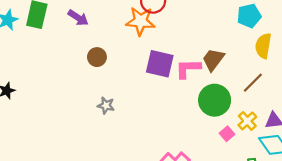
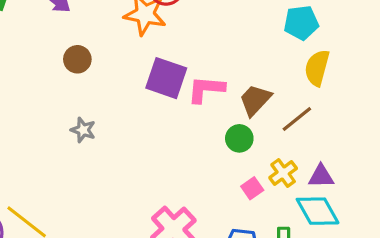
brown trapezoid: (213, 59) -> (255, 100), moved
green circle: (215, 100) -> (239, 138), size x0.6

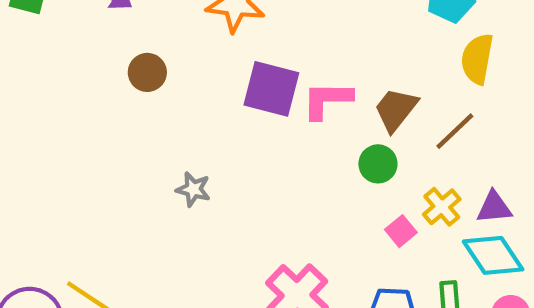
gray star: (83, 130) -> (193, 189), moved

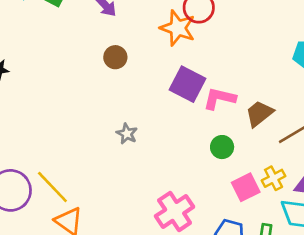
green circle: (378, 164) -> (222, 147), moved
pink square: (401, 231) -> (246, 187), size x1.5

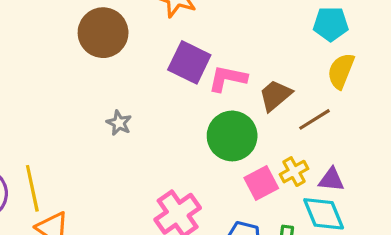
brown circle: (115, 57) -> (103, 33), size x1.8
green circle: (222, 147) -> (232, 136), size x1.8
yellow line: (52, 187) -> (32, 188), turned 33

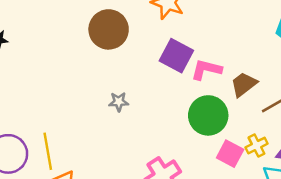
gray star: (119, 123) -> (119, 102), turned -30
pink square: (261, 183) -> (230, 154), turned -36

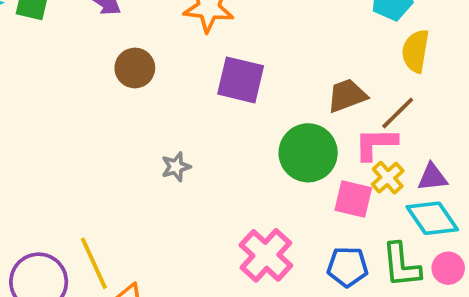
brown circle: (109, 29) -> (135, 68), size x0.7
pink L-shape: (206, 70) -> (376, 144), moved
brown trapezoid: (244, 84) -> (347, 96), turned 32

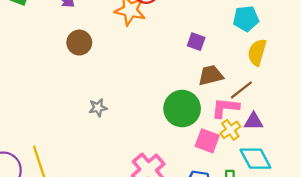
purple square: (241, 80) -> (196, 42), moved, size x0.6
purple triangle: (432, 177) -> (254, 121), moved

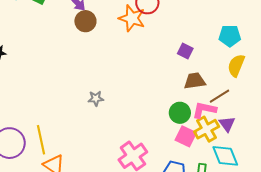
brown circle: (79, 43) -> (85, 21), moved
green circle: (182, 109) -> (180, 113), moved, size x0.7
purple triangle: (254, 121) -> (227, 124), turned 48
yellow cross: (230, 130) -> (207, 129), size x1.4

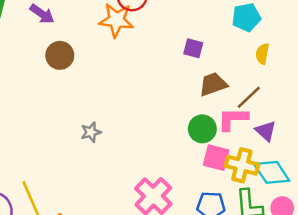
brown circle: (85, 21) -> (60, 55), moved
yellow semicircle: (236, 65) -> (262, 54), size x0.7
yellow cross: (207, 129) -> (242, 165), moved, turned -35

